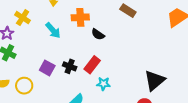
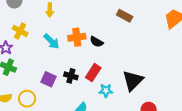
orange cross: (80, 17) -> (77, 37), moved
black triangle: (155, 80) -> (133, 81), moved

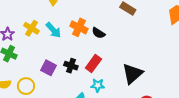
yellow cross: (20, 31) -> (31, 28), moved
orange cross: (77, 37) -> (79, 27), turned 30
cyan star: (106, 91) -> (98, 85), moved

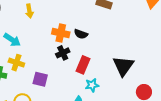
yellow cross: (31, 28) -> (16, 63), moved
cyan arrow: (53, 30) -> (12, 40), moved
black cross: (71, 66) -> (63, 53), moved, turned -32

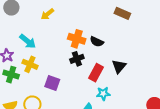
yellow arrow: (29, 11) -> (47, 14), turned 56
black triangle: (123, 66) -> (119, 66), moved, size x0.7

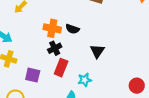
red rectangle: (96, 73) -> (61, 68), moved

